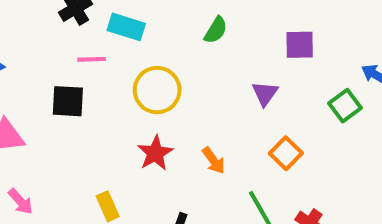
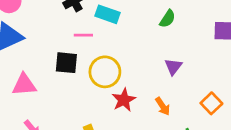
yellow circle: (157, 90) -> (105, 72), moved
purple triangle: (265, 93) -> (173, 67), moved

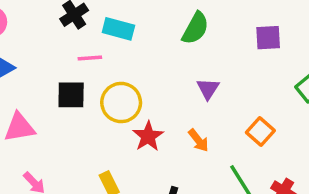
green semicircle: (168, 19) -> (195, 28), size x1.4

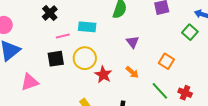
cyan rectangle: (118, 29) -> (87, 27), moved

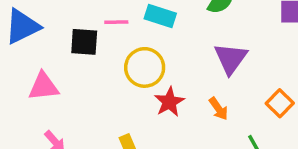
purple triangle: (133, 42) -> (231, 58), size x1.5
black square: (56, 59) -> (84, 42), moved

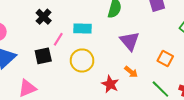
pink line: (116, 22) -> (58, 39), turned -40
red star: (169, 102) -> (110, 84), moved

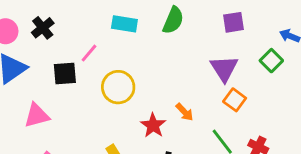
black cross: (44, 17) -> (43, 28), moved
cyan rectangle: (82, 28) -> (124, 24), moved
purple triangle: (130, 41) -> (224, 68), moved

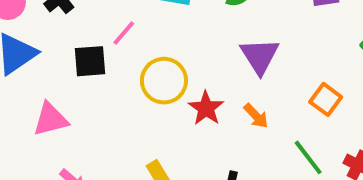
purple triangle: (224, 68) -> (260, 56), moved
red star: (153, 125) -> (206, 108), moved

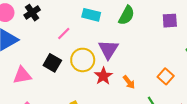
purple triangle: (260, 56) -> (108, 49), moved
black square: (90, 61) -> (52, 63), moved, turned 30

